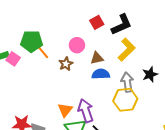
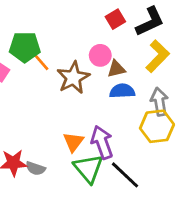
pink circle: (77, 45) -> (100, 55), moved
brown star: (66, 64) -> (73, 78), size x1.6

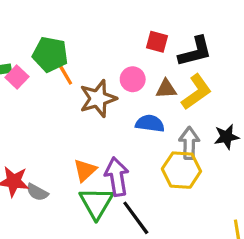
red square: (115, 19) -> (157, 42), turned 36
brown triangle: (116, 69) -> (166, 89), moved

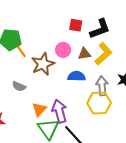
gray semicircle: (37, 192) -> (19, 86), moved

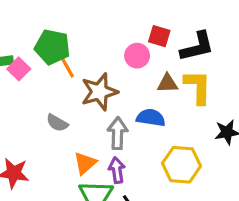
pink circle: (63, 50) -> (137, 56), moved
yellow L-shape: (103, 54) -> (198, 87), turned -55
gray arrow: (102, 86) -> (118, 133), moved
purple arrow: (59, 111) -> (117, 170), size x0.7

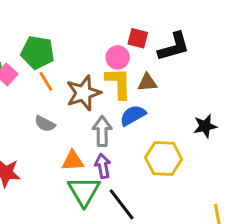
orange line: (67, 67) -> (46, 81), moved
yellow L-shape: (198, 87) -> (118, 83), moved
blue semicircle: (151, 118) -> (133, 115), turned -36
orange triangle: (85, 163) -> (73, 161), turned 40

